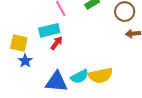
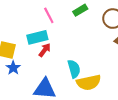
cyan semicircle: (80, 77) -> (74, 69), moved, turned -78

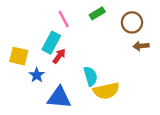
cyan rectangle: (37, 37) -> (51, 43), turned -48
blue star: (13, 68) -> (37, 75), moved

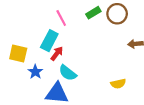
brown circle: (132, 22) -> (117, 14), moved
cyan semicircle: (90, 76) -> (68, 73), moved, turned 144
yellow semicircle: (106, 91) -> (118, 84), moved, size x0.6

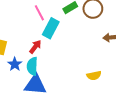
cyan rectangle: (49, 41) -> (51, 28), moved
cyan semicircle: (68, 73) -> (32, 66), moved, turned 54

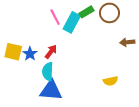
cyan rectangle: (51, 28) -> (72, 22), moved
blue star: (15, 64) -> (30, 54), moved

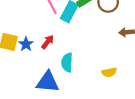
cyan semicircle: (48, 72) -> (67, 63), moved

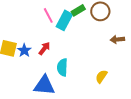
yellow semicircle: (109, 72) -> (101, 76), turned 136

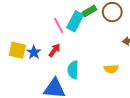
pink line: (48, 15) -> (59, 25), moved
yellow semicircle: (101, 76) -> (111, 69), moved, turned -128

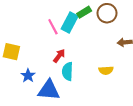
red arrow: (54, 50) -> (59, 56), moved
blue star: (34, 52) -> (28, 76), moved

